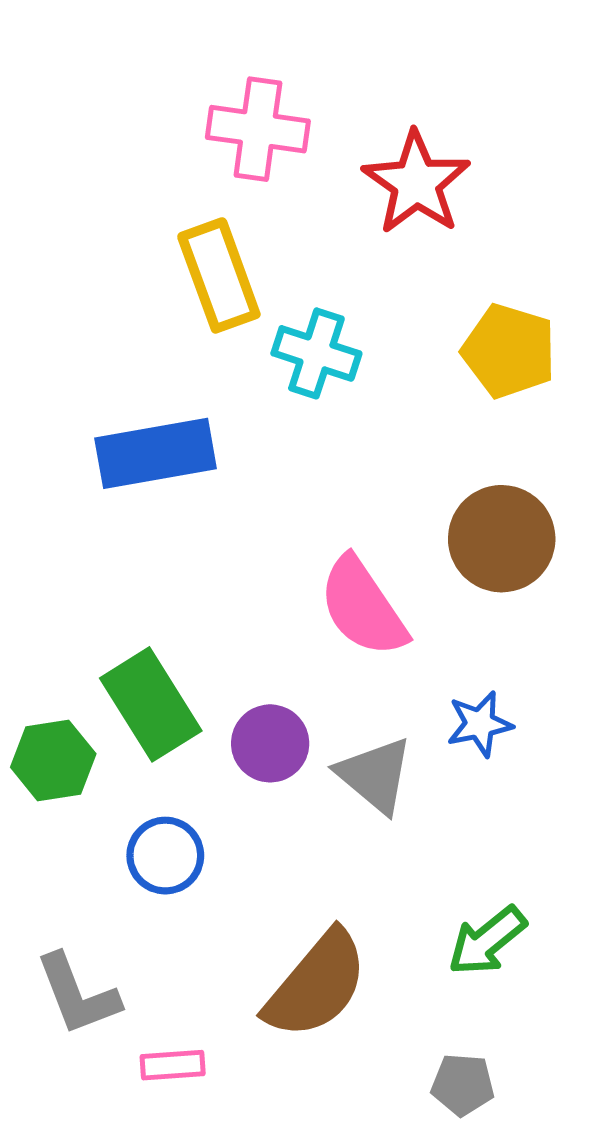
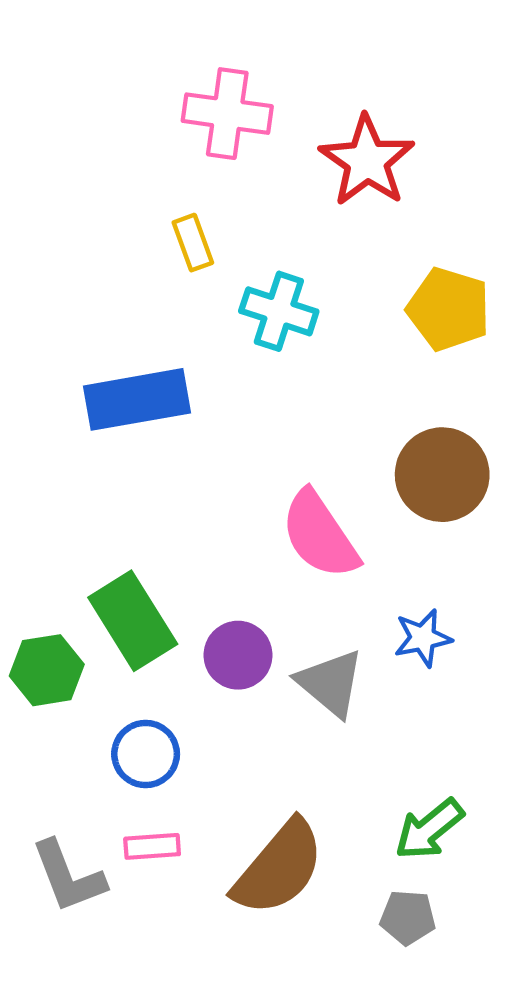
yellow rectangle: (219, 275) -> (193, 243), size x0.6
pink rectangle: (173, 1065) -> (152, 846), moved
gray pentagon: (463, 1085) -> (408, 917), moved

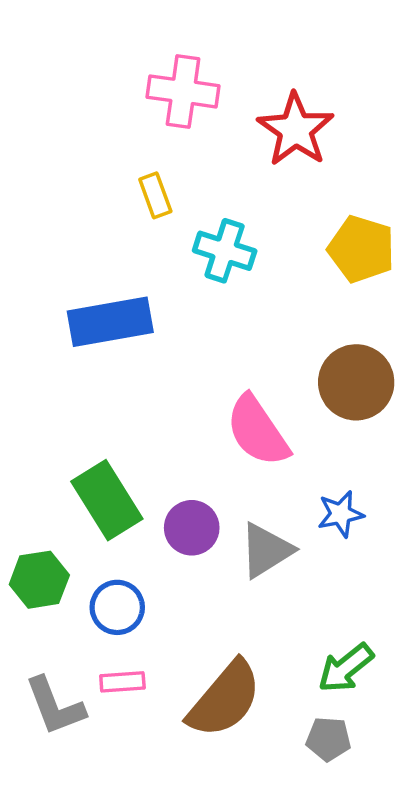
green hexagon: (47, 670) -> (39, 580), moved
gray triangle: (330, 683) -> (266, 550), turned 48

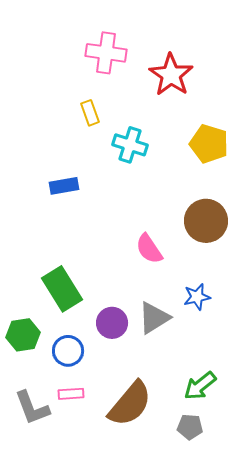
blue rectangle: (110, 322) -> (64, 186), size x0.6
pink semicircle: (257, 431) -> (149, 249), size x0.7
purple circle: (192, 528) -> (112, 323), moved

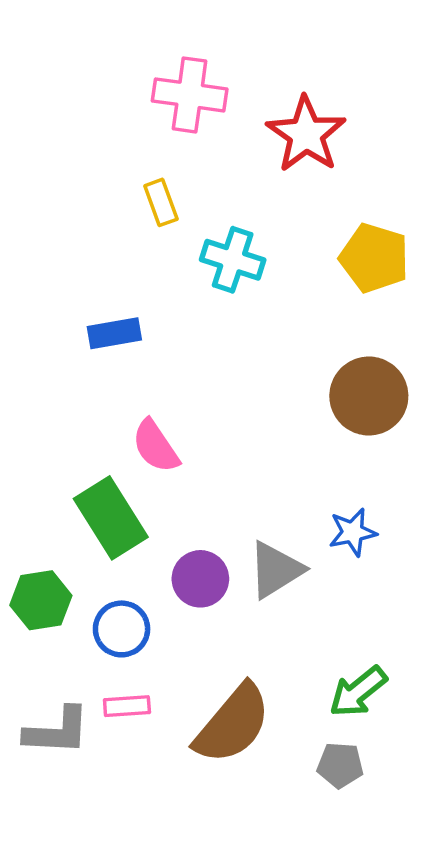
pink semicircle: (149, 249) -> (156, 446), moved
gray L-shape: (32, 408) -> (57, 731), turned -66

